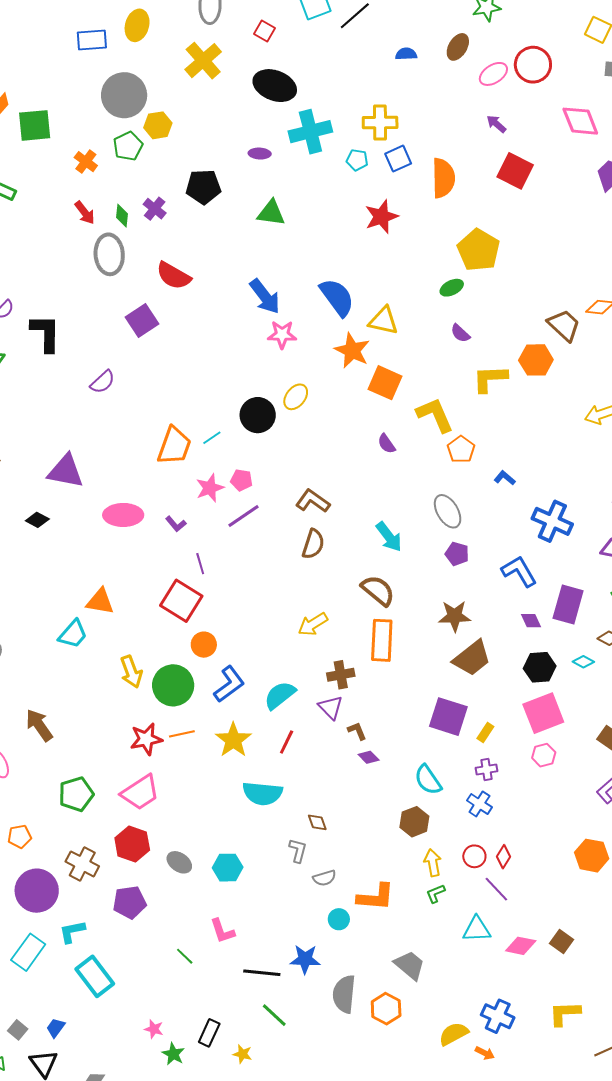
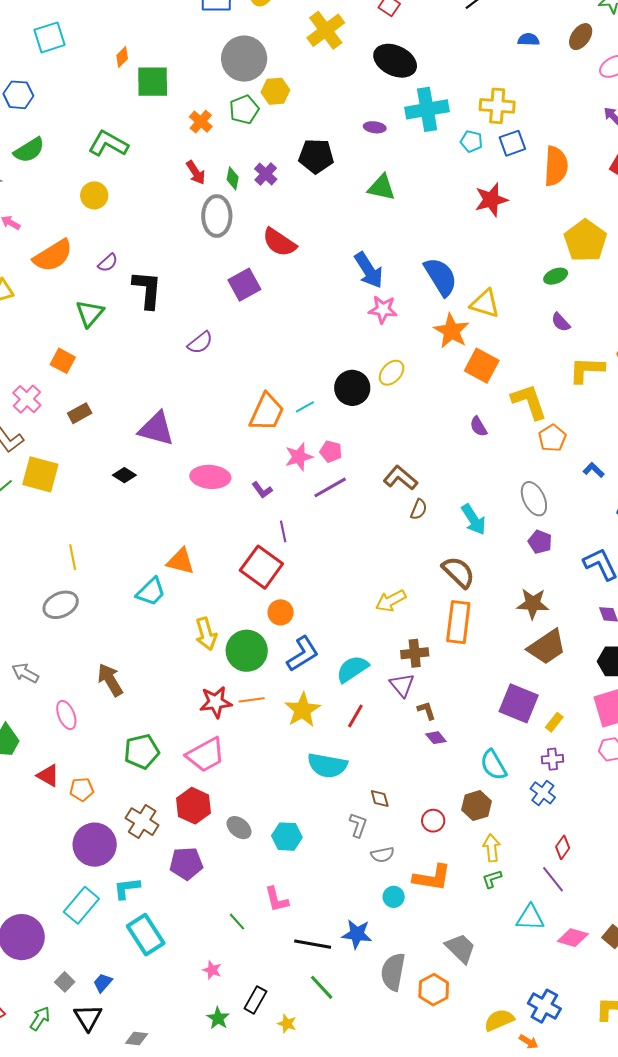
brown semicircle: (313, 544) -> (419, 509), moved, size x0.7
red circle: (474, 856) -> (433, 821), moved
pink star: (154, 1029) -> (212, 970), moved

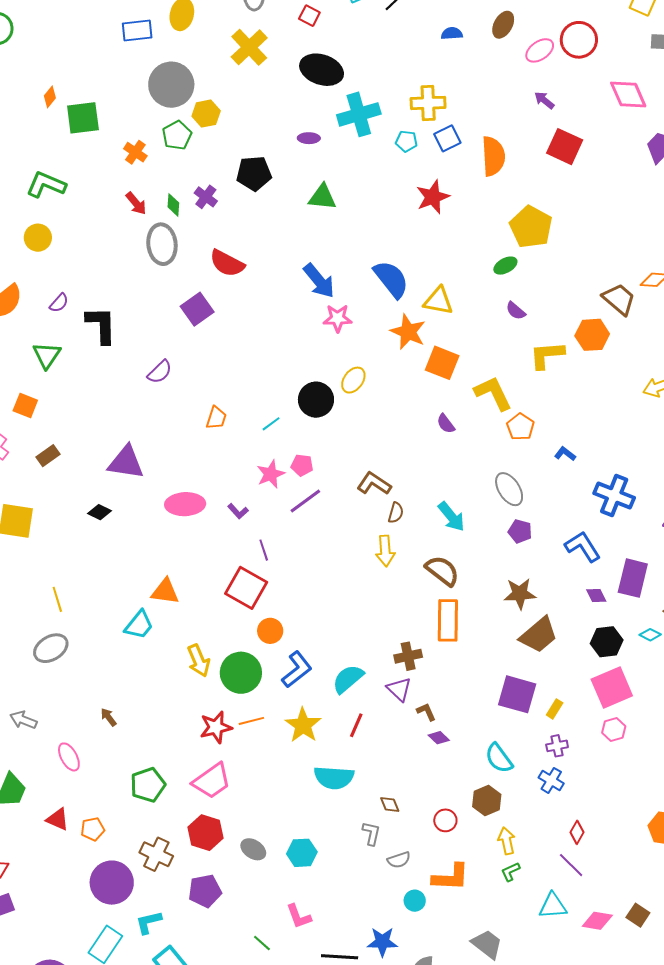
orange trapezoid: (267, 412) -> (216, 418), moved, size x0.6
yellow arrow: (391, 601) -> (385, 551), moved, turned -60
brown arrow: (110, 680) -> (108, 717), size x0.6

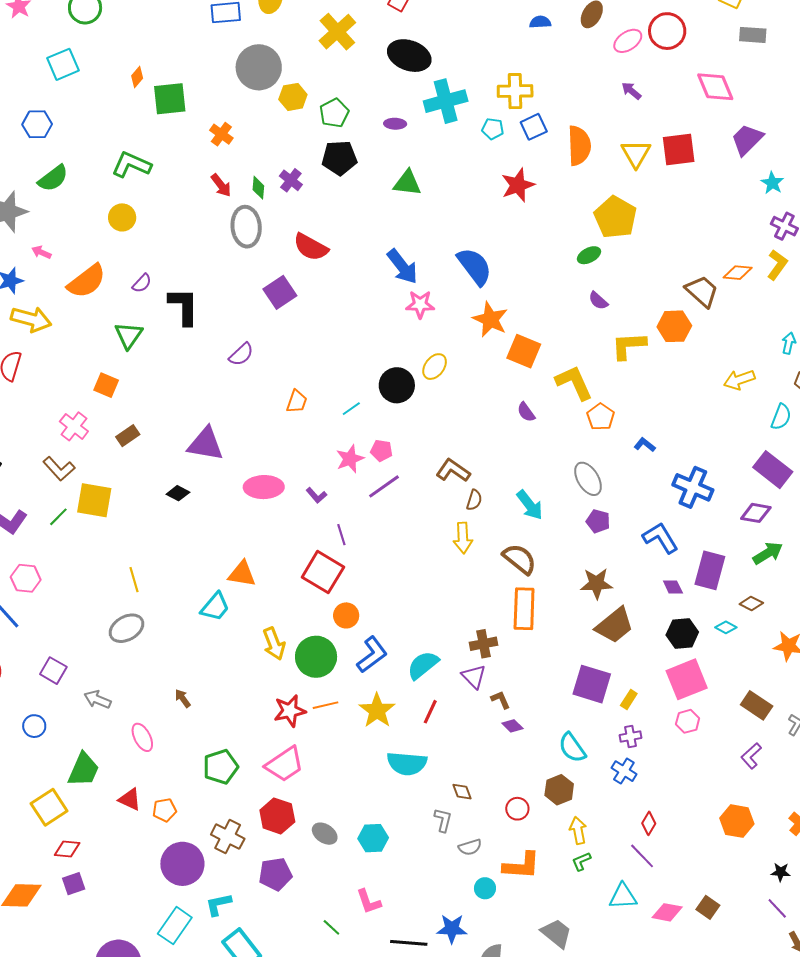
green pentagon: (177, 135) -> (334, 113), moved
red square: (565, 147) -> (679, 150), moved, turned -33
yellow triangle: (438, 301) -> (636, 154), moved, turned 48

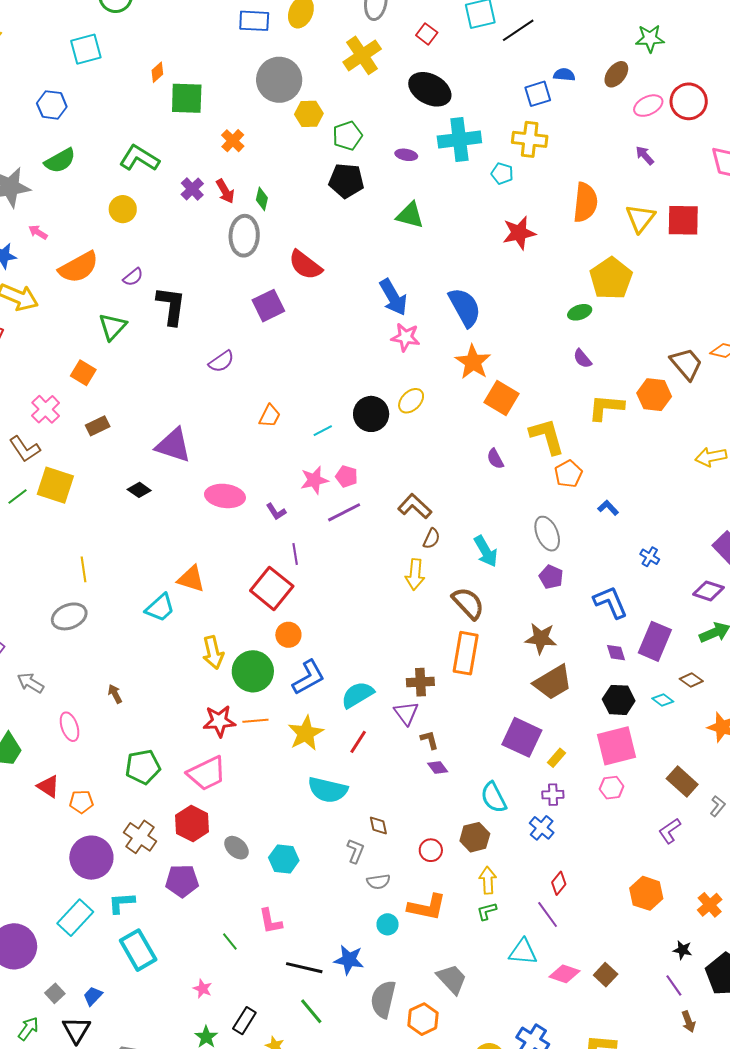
blue square: (534, 127) -> (538, 94), moved
purple cross: (291, 180) -> (192, 189), moved
blue cross: (693, 487) -> (650, 557), size x0.5

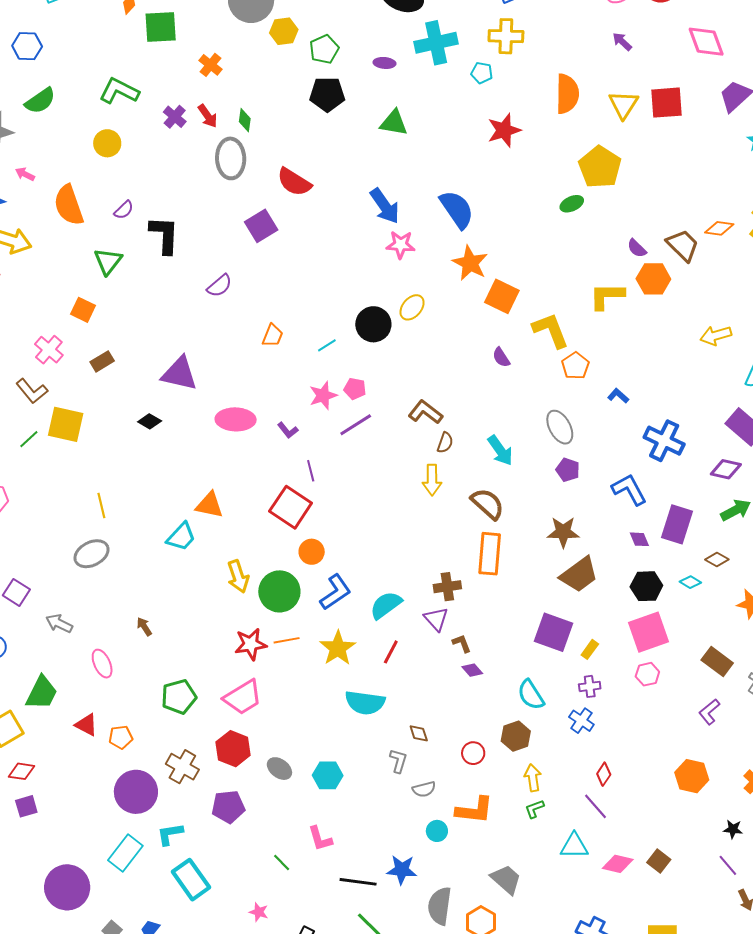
orange semicircle: (79, 267) -> (69, 205), turned 105
purple semicircle: (582, 359) -> (637, 248), moved
blue cross: (650, 557) -> (664, 441), size x2.0

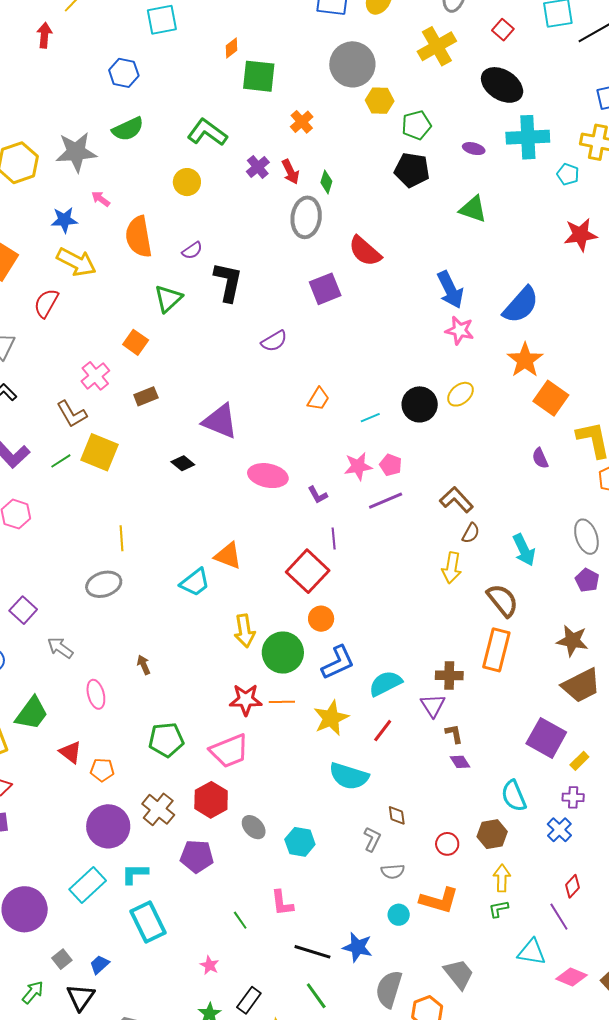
blue semicircle: (457, 209) -> (521, 305), turned 66

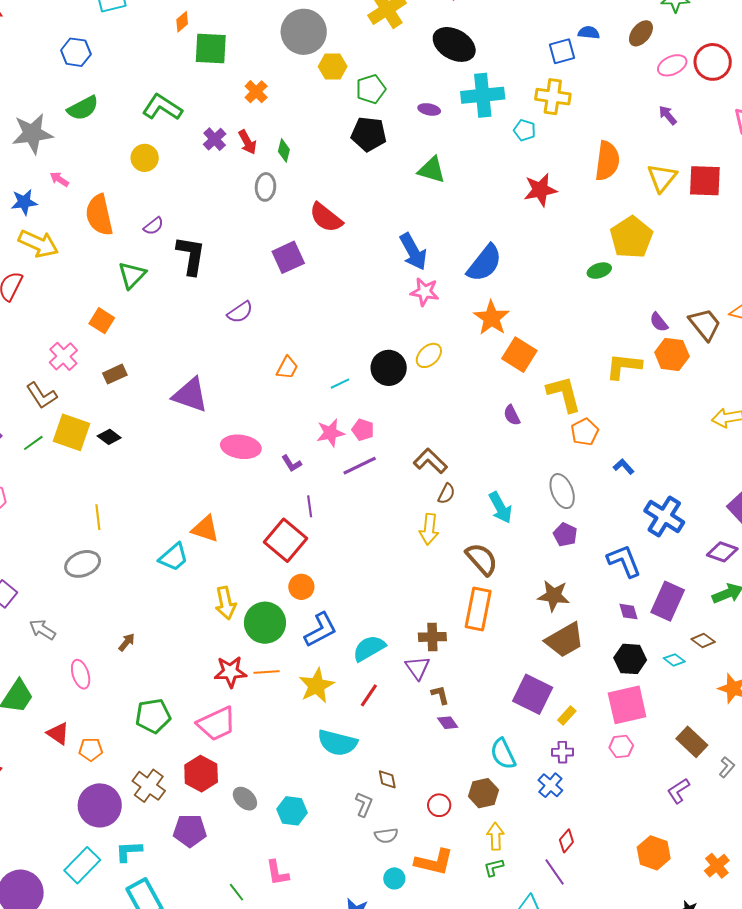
gray ellipse: (306, 217) -> (265, 187), size x0.7
black diamond: (183, 463) -> (109, 437), moved
brown arrow: (144, 665) -> (127, 642), turned 66

